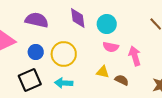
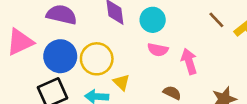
blue circle: (36, 52) -> (60, 56), size x1.6
yellow triangle: (103, 72) -> (121, 82), moved, turned 32

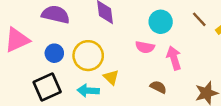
cyan circle: (153, 20) -> (161, 22), moved
blue circle: (60, 56) -> (54, 53), size x0.6

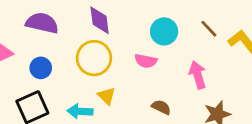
yellow circle: (88, 56) -> (94, 58), moved
pink arrow: (174, 58) -> (198, 75), moved

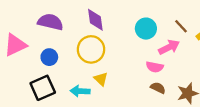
pink semicircle: (146, 61) -> (155, 67), moved
pink arrow: (198, 75) -> (169, 47), moved, turned 80
brown semicircle: (161, 107) -> (158, 88), moved

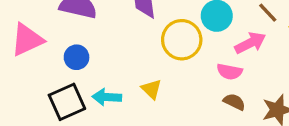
yellow circle: (91, 49) -> (182, 40), moved
cyan arrow: (80, 91) -> (107, 97), moved

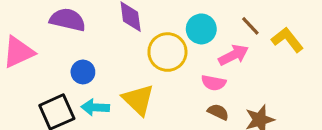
blue circle: (77, 57) -> (83, 72), moved
yellow triangle: (151, 89) -> (138, 100), size x1.6

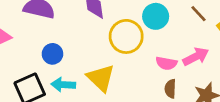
pink arrow: (234, 55) -> (196, 57), moved
brown semicircle: (218, 112) -> (170, 89), turned -114

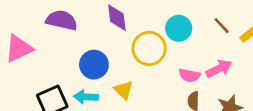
blue circle: (52, 54) -> (94, 65), moved, size x1.4
yellow triangle: (101, 78) -> (124, 90), size x0.7

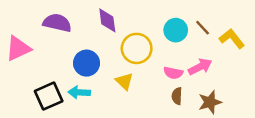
cyan circle: (179, 28) -> (176, 30), moved
yellow triangle: (124, 90) -> (124, 81), moved

